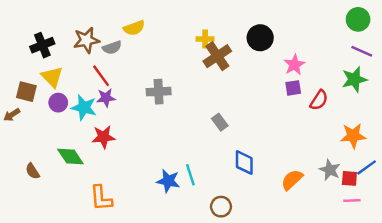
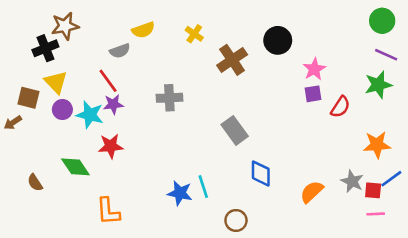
yellow cross: (205, 39) -> (194, 34), moved, turned 35
brown star: (86, 40) -> (65, 26), moved
gray rectangle: (220, 122) -> (235, 130), size x1.5

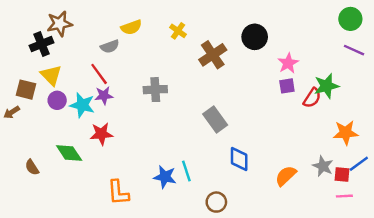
green star: (378, 85) -> (326, 86), moved
orange L-shape: (108, 211) -> (118, 192), moved

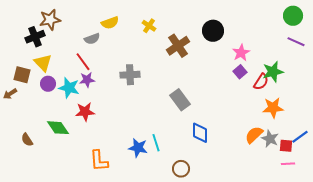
purple square: (287, 86) -> (240, 72), turned -32
orange star: (346, 133) -> (273, 108), moved
orange semicircle: (286, 176) -> (254, 135), moved

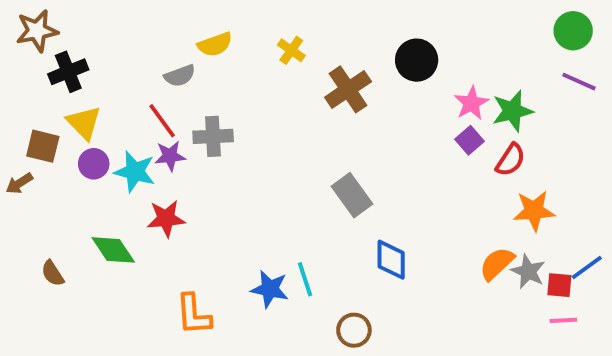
brown star: (50, 20) -> (37, 31), moved
green star: (273, 72) -> (512, 111), moved
gray cross: (130, 75) -> (213, 136), moved

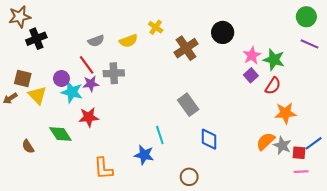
yellow semicircle: (215, 44) -> (128, 41), moved
green star: (512, 111) -> (274, 60), turned 30
yellow triangle: (84, 123) -> (37, 95), moved
purple circle: (94, 164) -> (61, 78), moved
cyan line: (305, 279) -> (160, 135), moved

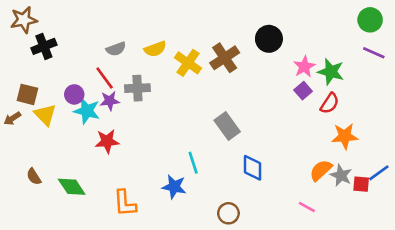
yellow cross: (156, 27) -> (188, 63), moved, size x1.5
green diamond: (60, 134) -> (72, 187), moved
pink line: (301, 172) -> (307, 207), moved, turned 32

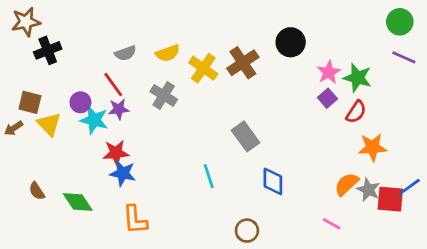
gray cross: (137, 88) -> (164, 95), moved, turned 35
red square: (361, 184) -> (390, 199), size x1.5
blue star: (174, 187) -> (123, 173), moved

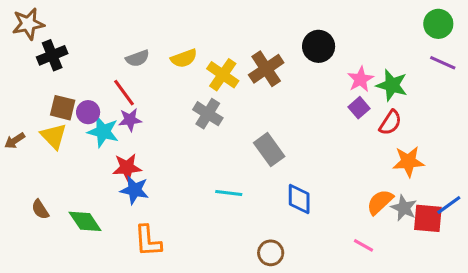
gray cross: (164, 95) -> (208, 114), moved
brown square: (30, 102) -> (63, 108), moved
cyan line: (209, 176) -> (229, 193), turned -65

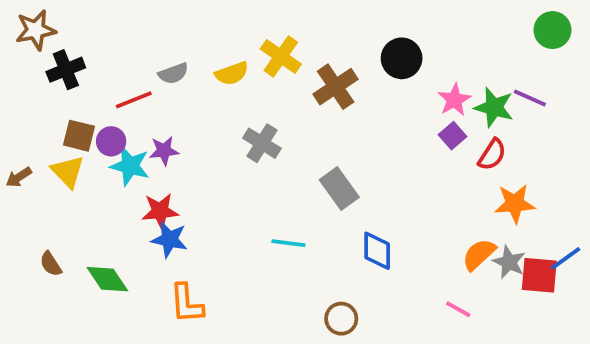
purple line: (443, 63) -> (530, 98), moved
yellow cross: (223, 75) -> (281, 56), moved
red line: (124, 93) -> (134, 100), moved, turned -76

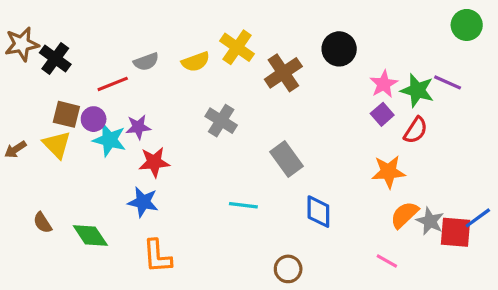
brown star: (36, 30) -> (22, 44), moved
black cross: (66, 70) -> (55, 58), turned -32
orange star: (515, 204) -> (389, 172), moved
red star: (160, 211) -> (154, 162), moved

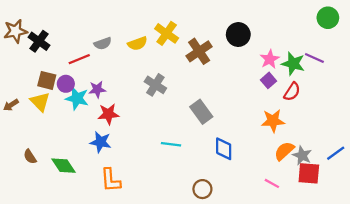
red square: (456, 232) -> (309, 173), moved

